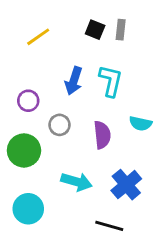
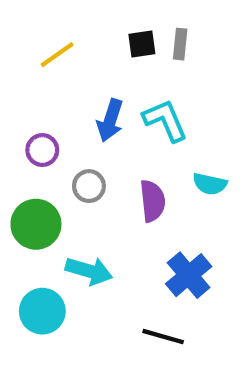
black square: (95, 30) -> (142, 44), turned -30
cyan L-shape: (111, 81) -> (165, 120), turned -36
cyan arrow: (77, 182) -> (89, 271), moved

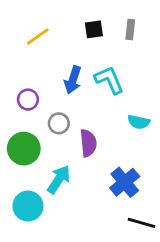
gray rectangle: (180, 44) -> (130, 29), moved
purple semicircle: (153, 201) -> (88, 143), moved
cyan arrow: (89, 271) -> (59, 179), turned -72
black line: (163, 337) -> (142, 223), moved

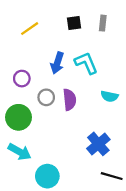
purple semicircle: (88, 143) -> (70, 100), moved
cyan arrow: (59, 179) -> (20, 152), moved, turned 85
cyan circle: (28, 206) -> (47, 176), moved

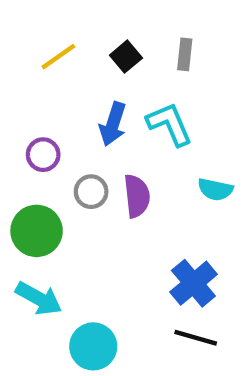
black square: (74, 23) -> (126, 57), moved, turned -32
gray rectangle: (103, 23) -> (185, 54), moved
black line: (112, 176) -> (196, 338), moved

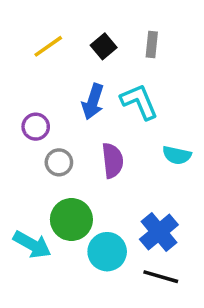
gray circle: (91, 192) -> (59, 162), moved
green circle: (37, 231) -> (71, 220), moved
cyan circle: (93, 346) -> (107, 252), moved

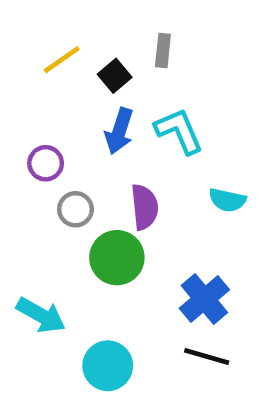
gray rectangle: (152, 44) -> (163, 50), moved
black square: (104, 46) -> (115, 76), moved
green circle: (71, 220) -> (117, 258), moved
cyan circle: (107, 252) -> (108, 366), moved

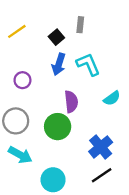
yellow line: (62, 60) -> (17, 31), moved
cyan semicircle: (227, 200) -> (112, 98), turned -48
gray circle: (75, 209) -> (16, 121), moved, size x1.5
black line: (207, 357) -> (102, 175), turned -50

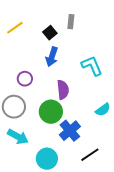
cyan L-shape: (88, 64) -> (92, 66), moved
purple circle: (22, 80) -> (25, 79), moved
cyan semicircle: (112, 98) -> (103, 110), moved
blue cross: (101, 147) -> (70, 131), moved

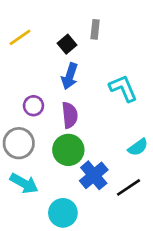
purple semicircle: (63, 90) -> (70, 115), moved
black line: (90, 155) -> (129, 187), moved

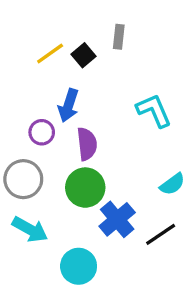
yellow line: (20, 37) -> (50, 54), moved
blue arrow: (70, 76) -> (68, 105), moved

